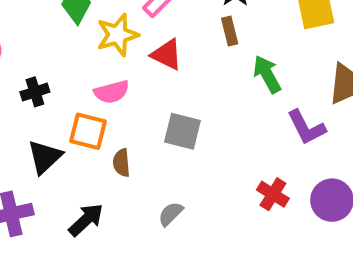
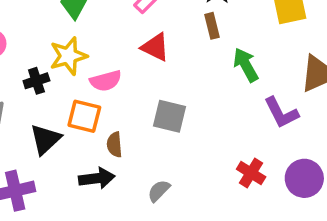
yellow star: (118, 35) -> (68, 56), moved
black arrow: (86, 220) -> (97, 178), moved, turned 36

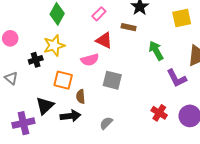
brown rectangle: (212, 26) -> (129, 27), moved, turned -64
pink semicircle: (106, 81) -> (90, 60), moved
black triangle: (45, 139) -> (45, 106), moved

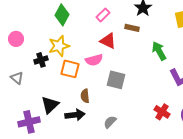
orange square: (63, 80) -> (70, 69), moved

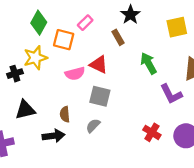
brown rectangle: (132, 28) -> (118, 37), turned 48
red triangle: (108, 41) -> (99, 65), moved
orange square: (70, 69) -> (64, 40), moved
black triangle: (50, 105) -> (25, 110), moved, turned 30
gray semicircle: (110, 122) -> (93, 126), moved

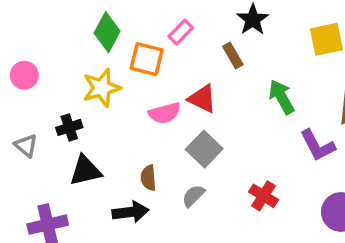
black cross: (15, 74) -> (69, 127), moved
gray square: (100, 96) -> (204, 149), turned 30
red cross: (152, 132) -> (264, 196), moved

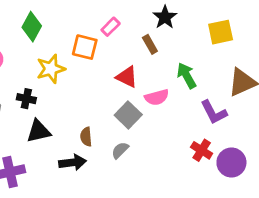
green diamond: (107, 32) -> (32, 27), moved
pink semicircle: (165, 113) -> (157, 97), moved
black cross: (69, 127) -> (26, 99), turned 30
red cross: (264, 196) -> (202, 150), moved

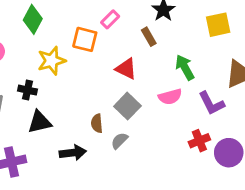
pink semicircle: (157, 97) -> (170, 97), moved
brown semicircle: (86, 137) -> (97, 123), moved
red cross: (202, 150) -> (199, 141), turned 36

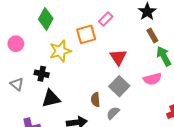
brown rectangle: (149, 37) -> (152, 35), moved
orange square: (85, 39) -> (86, 34), turned -30
red triangle: (126, 69) -> (118, 57), turned 30

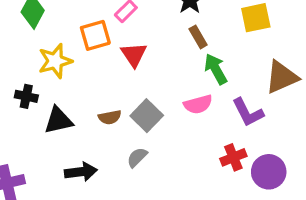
red triangle: (118, 57) -> (134, 55), moved
black triangle: (51, 99) -> (58, 120), moved
brown semicircle: (95, 100) -> (110, 117), moved, turned -96

